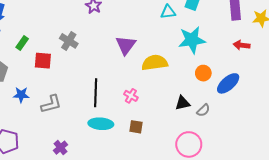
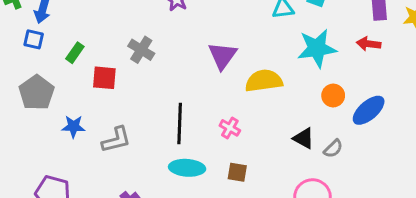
red arrow: (242, 45) -> (369, 44), moved
black triangle: (183, 103) -> (304, 138), turned 42

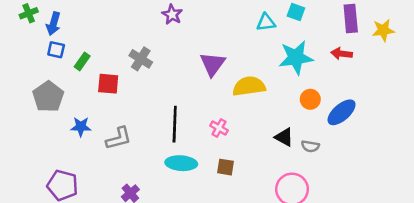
blue square: (34, 39) -> (56, 50), moved
gray semicircle: (333, 149) -> (310, 146), turned 54

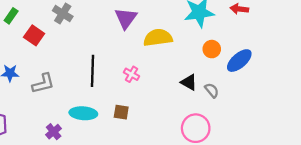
red square: (108, 84) -> (34, 35), turned 30
gray semicircle: (310, 146) -> (212, 90), turned -140
cyan ellipse: (181, 163) -> (83, 113), moved
brown square: (226, 167) -> (121, 112), moved

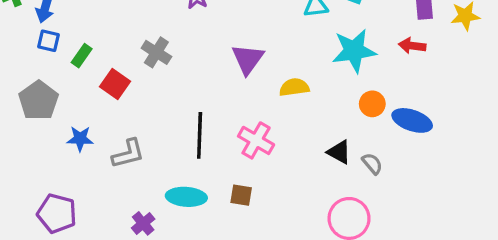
yellow semicircle: (158, 38) -> (294, 87), size x0.7
blue ellipse: (239, 61) -> (412, 120), turned 60
pink cross: (131, 74) -> (256, 140), size x1.5

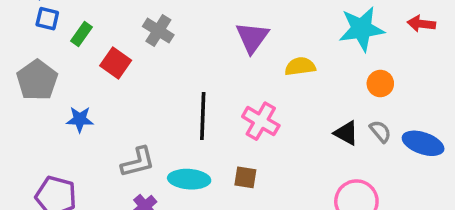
blue ellipse: (412, 120) -> (423, 143), moved
gray L-shape: (128, 154) -> (138, 162), moved
gray semicircle: (372, 164) -> (380, 131), moved

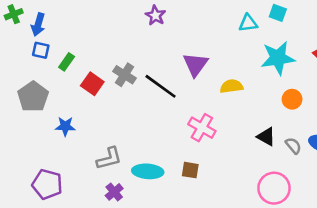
gray cross: (158, 31) -> (125, 75), moved
black line: (203, 116) -> (161, 86), moved, turned -56
gray semicircle: (380, 131) -> (293, 146), moved

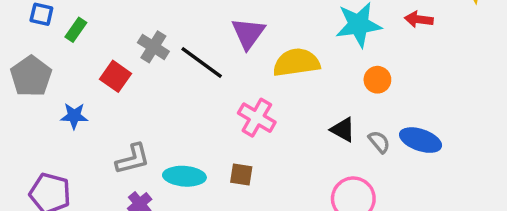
red square: (92, 84) -> (115, 76), moved
yellow semicircle: (231, 86) -> (296, 62), size x1.5

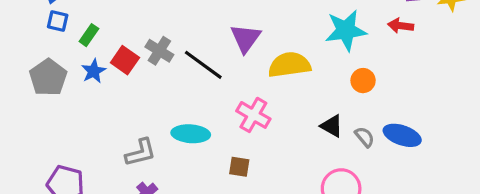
red square: (115, 76) -> (125, 60), moved
blue star: (74, 116) -> (94, 71), moved, turned -30
cyan ellipse: (184, 176) -> (191, 134), moved

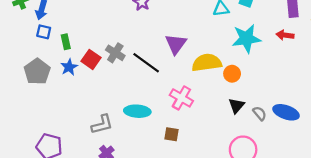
green rectangle: (89, 35) -> (66, 42), turned -48
orange circle: (363, 81) -> (232, 74), moved
black triangle: (332, 126) -> (236, 106), turned 42

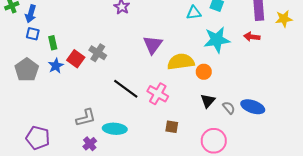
black line: (146, 63) -> (126, 89), moved
cyan ellipse: (137, 111) -> (115, 129), moved
brown square: (171, 134) -> (172, 127), moved

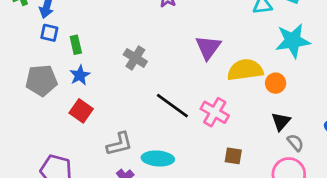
red square: (76, 59) -> (81, 111), moved
gray pentagon: (27, 70) -> (41, 80), turned 30
gray semicircle: (229, 108) -> (295, 143), moved

